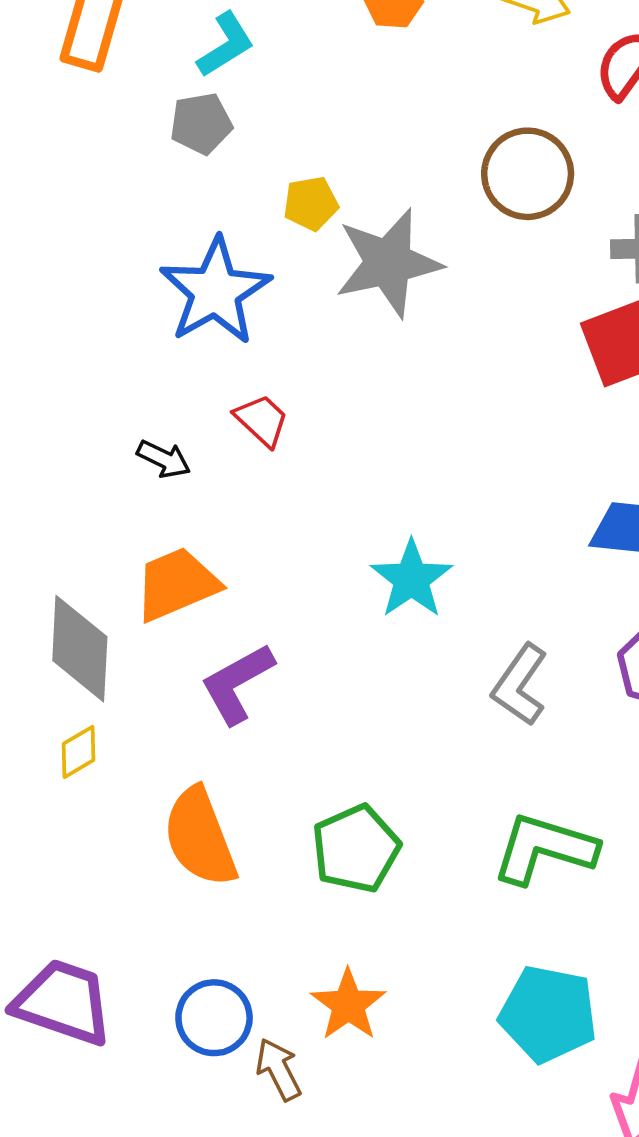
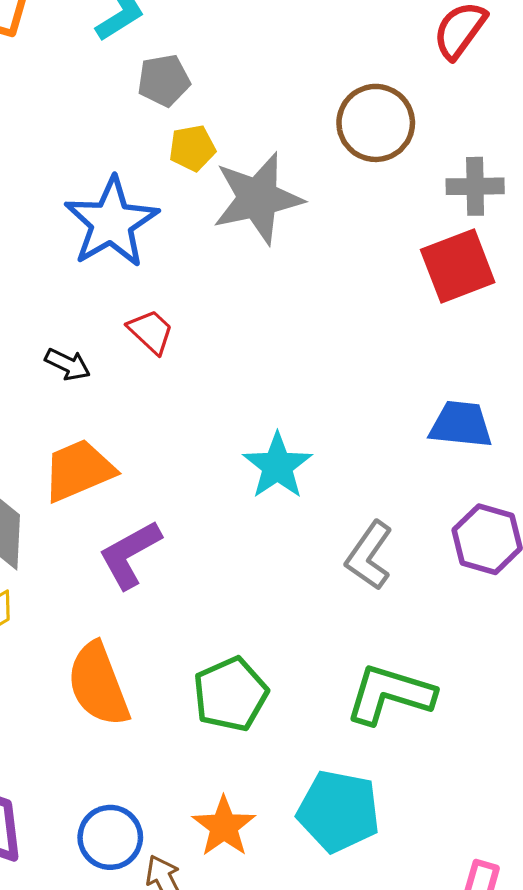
gray pentagon: (201, 123) -> (164, 80), moved
cyan pentagon: (548, 1014) -> (339, 811), moved

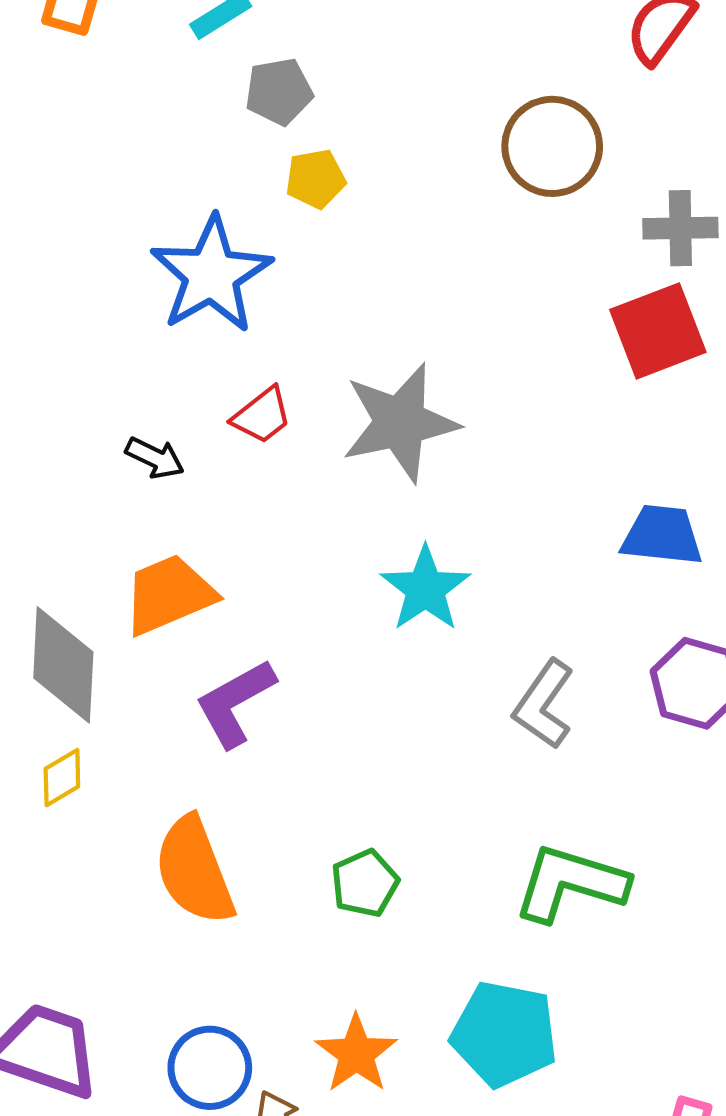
gray star: (258, 198) -> (400, 423), moved
red trapezoid: (151, 332) -> (262, 416), turned 99
green pentagon: (230, 694) -> (365, 883), size x0.7

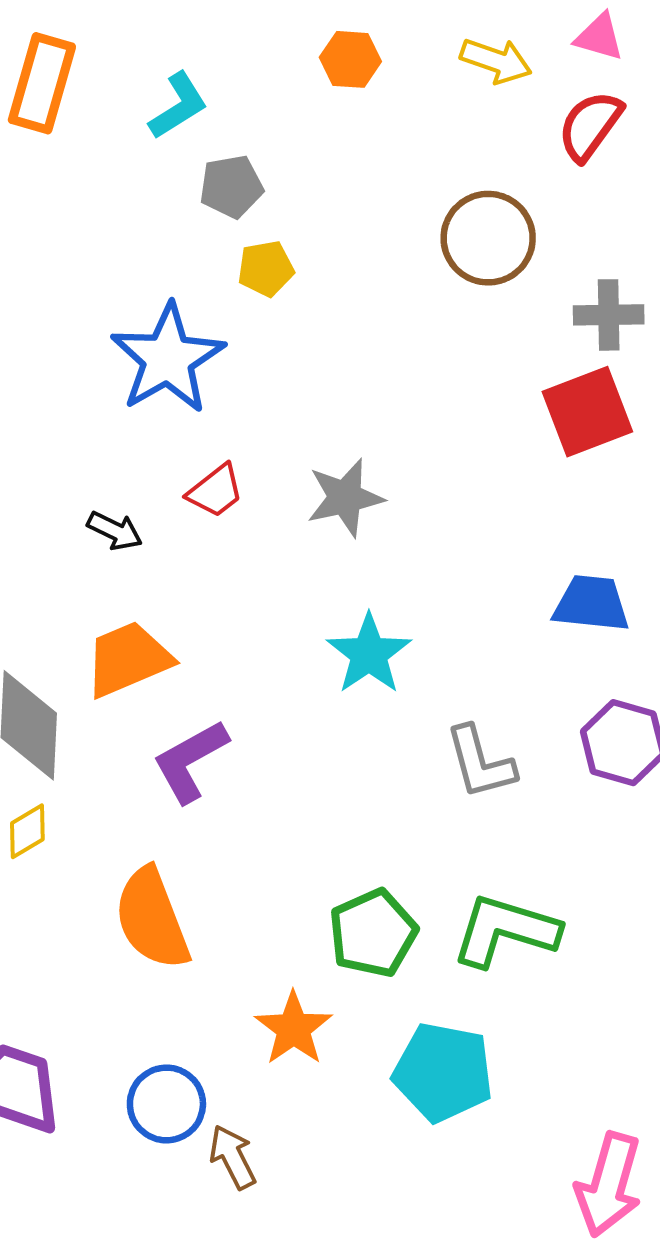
gray star: (400, 423) -> (345, 498), size x0.7
gray L-shape: (544, 704) -> (480, 762), turned -50
green pentagon: (365, 883) -> (373, 933), moved, size x1.4
orange star: (356, 1054) -> (294, 1029), moved

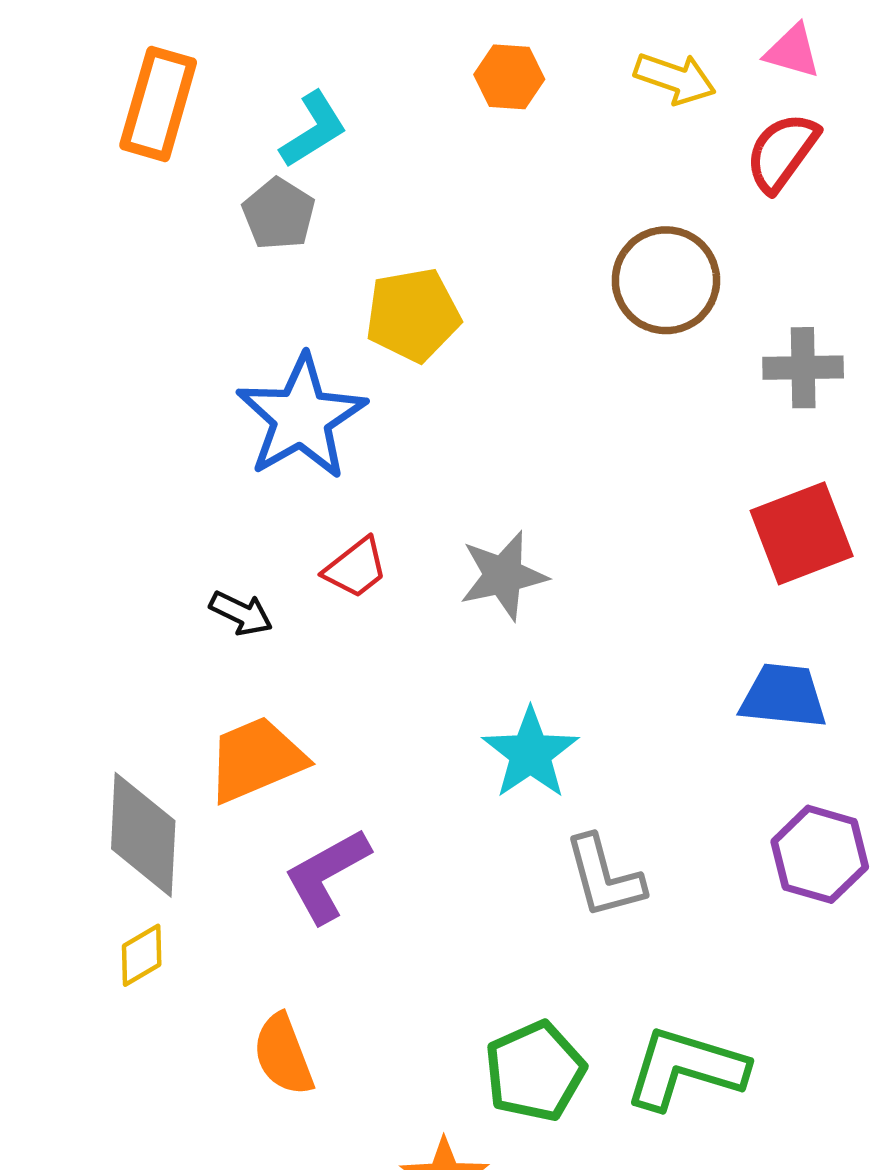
gray pentagon: (231, 187) -> (279, 214), moved, turned -30
yellow pentagon: (266, 269) -> (413, 315), size x1.5
red square: (587, 412) -> (802, 533), moved
gray L-shape: (480, 762) -> (604, 877), moved
orange semicircle: (152, 919) -> (283, 1055), size x0.7

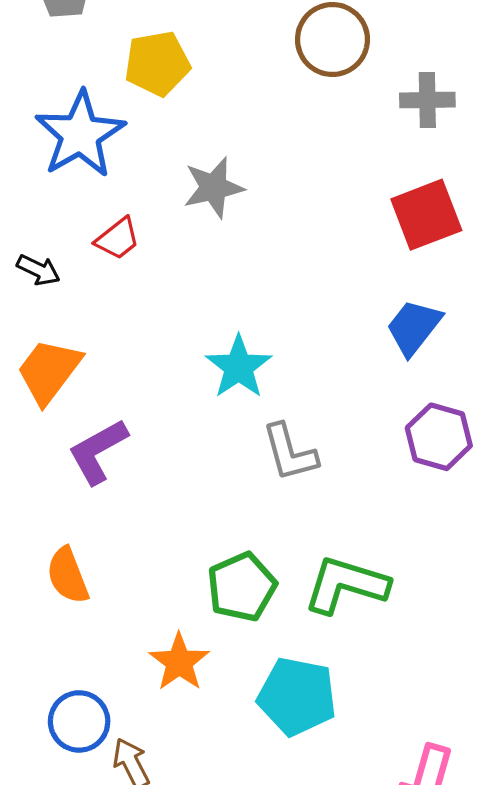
gray star: (503, 576) -> (214, 188), moved
blue trapezoid: (783, 696) -> (414, 327), turned -58
orange trapezoid: (256, 759) -> (49, 371), turned -30

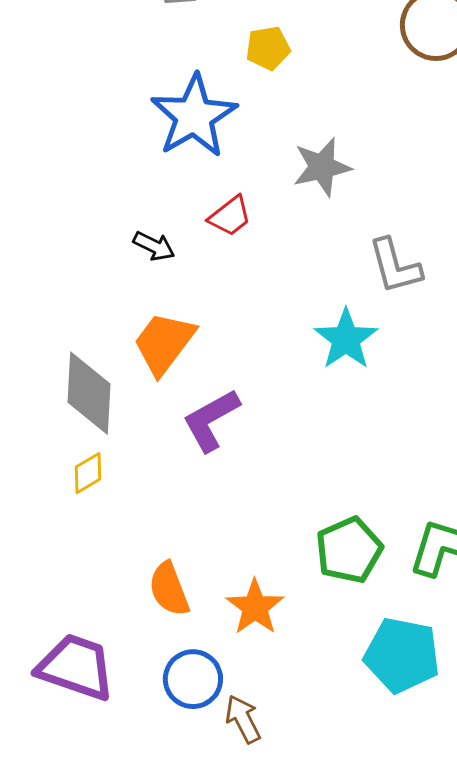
yellow pentagon: (157, 63) -> (268, 48), size x0.7
gray L-shape: (290, 452) -> (395, 266), moved
orange semicircle: (68, 575) -> (169, 589), moved
orange star: (179, 662) -> (255, 607), moved

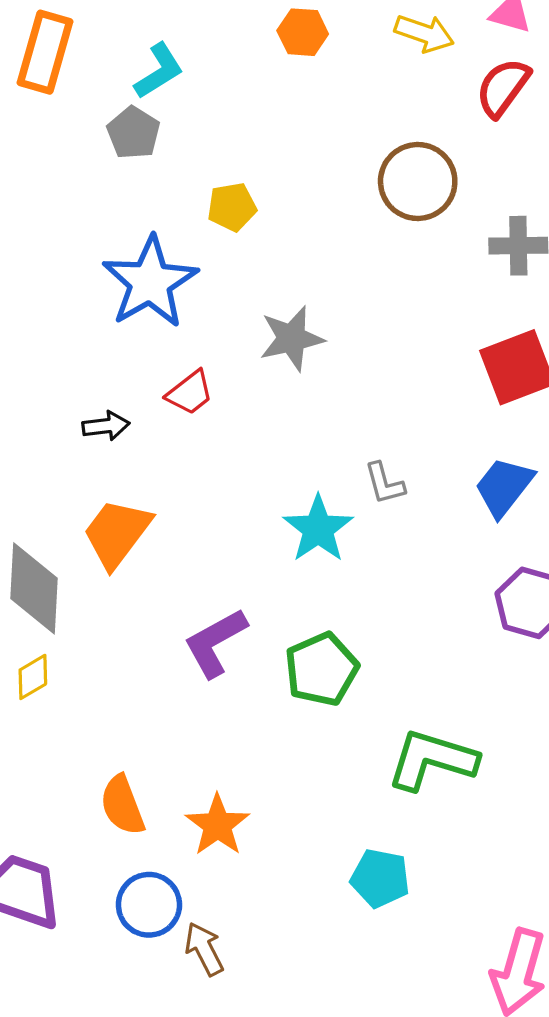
black arrow: (154, 246) -> (106, 426), turned -33
gray L-shape: (395, 266) -> (385, 483), moved, size x0.7
purple L-shape: (211, 420) -> (215, 643), moved
green pentagon: (349, 550) -> (321, 669), moved
cyan pentagon: (402, 655) -> (380, 878), size x0.7

